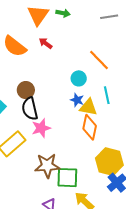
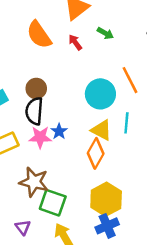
green arrow: (63, 13) -> (105, 33), moved
cyan circle: (79, 78) -> (100, 94), size x1.6
blue star: (77, 100) -> (59, 131), moved

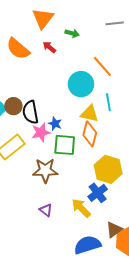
brown circle: (36, 89) -> (13, 106), moved
green square: (53, 203) -> (65, 145), moved
blue cross: (107, 226) -> (98, 193), moved

